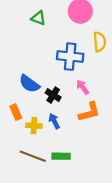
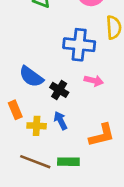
pink arrow: (83, 87) -> (94, 81), turned 140
orange L-shape: (89, 112) -> (102, 135), moved

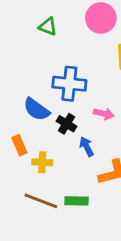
blue cross: (79, 45) -> (69, 84), moved
blue arrow: (60, 120) -> (87, 147), moved

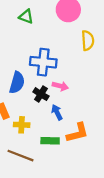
blue semicircle: (37, 109) -> (17, 83), turned -110
pink arrow: (104, 114) -> (60, 86), moved
green rectangle: (77, 201) -> (50, 141), moved

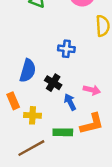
blue cross: (43, 62) -> (66, 49), moved, size x0.6
pink arrow: (60, 86) -> (92, 90), moved
brown line: (20, 156) -> (31, 148), turned -50

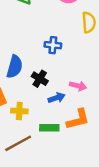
blue arrow: (70, 102) -> (56, 98), turned 98

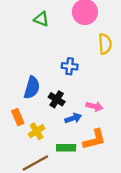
yellow cross: (19, 111) -> (37, 131), turned -35

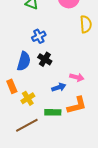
blue cross: (70, 66) -> (39, 36), moved, turned -32
black cross: (57, 99) -> (45, 59), moved

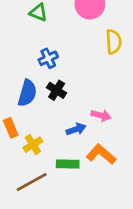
orange L-shape: (77, 105) -> (101, 154), turned -125

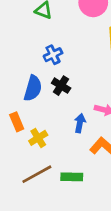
blue arrow: (76, 129) -> (80, 123), turned -60
green rectangle: (68, 164) -> (72, 177), moved

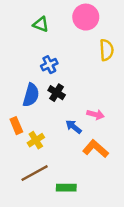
blue arrow: (80, 123) -> (74, 127), turned -63
green rectangle: (72, 177) -> (66, 188), moved

